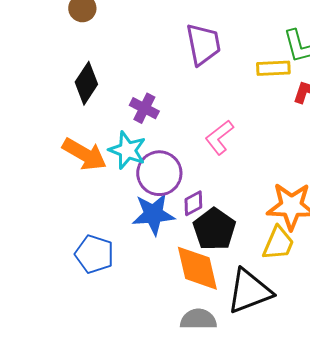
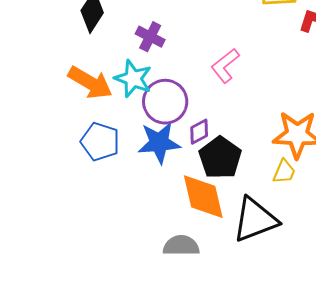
yellow trapezoid: (278, 243) -> (284, 172), size x0.7
blue pentagon: (94, 254) -> (100, 142), moved
gray semicircle: (198, 319) -> (181, 246), moved

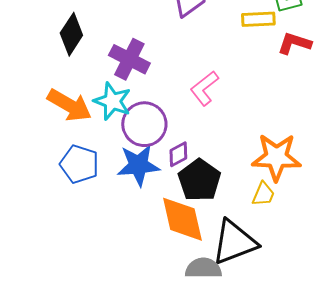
purple cross: (150, 37) -> (129, 59), size x1.4
gray semicircle: (181, 246) -> (203, 268), moved

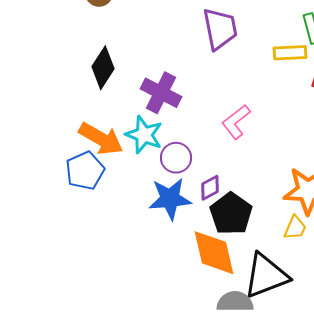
purple circle: (144, 124) -> (176, 158), size x0.7
blue pentagon: (79, 164) -> (85, 171), moved, turned 30

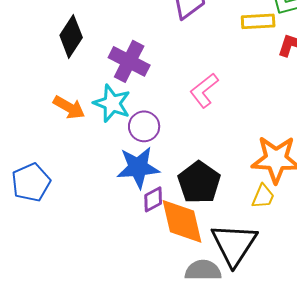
orange arrow: (101, 139) -> (69, 107), size x0.7
blue pentagon: (85, 171) -> (31, 182), moved
purple diamond: (210, 188) -> (153, 199), moved
black triangle: (266, 276) -> (234, 244), turned -36

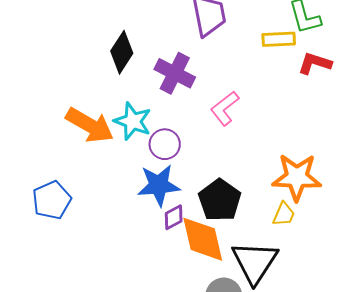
black diamond: (71, 36) -> (122, 52), moved
purple cross: (129, 61) -> (175, 73), moved
orange arrow: (69, 107) -> (90, 125), size x1.5

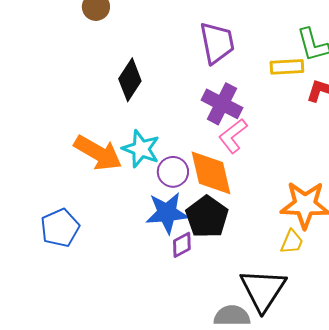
purple cross: (175, 73) -> (222, 104), moved
black pentagon: (220, 200) -> (207, 217), moved
orange diamond: (203, 239) -> (211, 173), moved

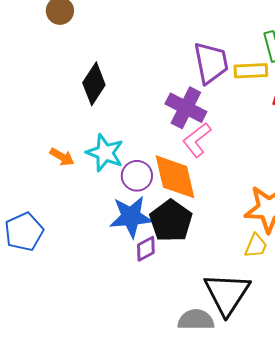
purple trapezoid: (217, 43) -> (211, 63), moved
orange arrow: (98, 153) -> (62, 157), size x0.5

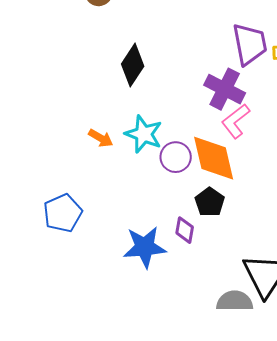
blue star: (131, 217) -> (145, 247), moved
black pentagon: (171, 221) -> (210, 202), size x0.7
purple diamond: (146, 249) -> (185, 230), turned -52

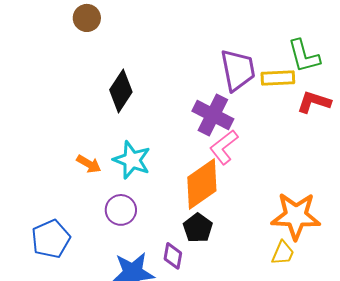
purple circle: (176, 157) -> (121, 210), moved
orange diamond: (214, 158) -> (202, 184), turned 68

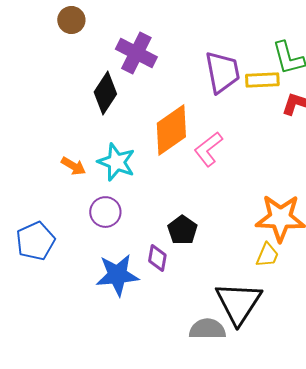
purple cross: (213, 115) -> (136, 53), moved
orange diamond: (202, 184) -> (171, 130), moved

